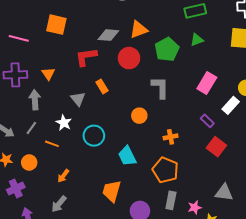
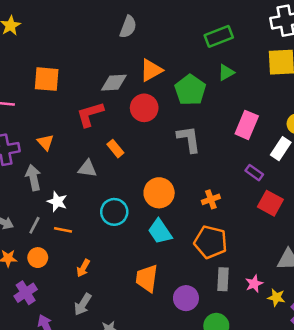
gray triangle: (78, 99) -> (87, 169), turned -35
orange circle: (139, 116) -> (159, 193), moved, size x1.5
white star: (64, 123) -> (57, 202), moved
gray line: (31, 128) -> (34, 225), moved

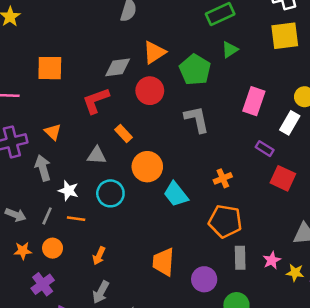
orange circle: (159, 193) -> (147, 167), moved
cyan circle: (114, 212) -> (110, 193), moved
cyan trapezoid: (160, 232) -> (176, 194), moved

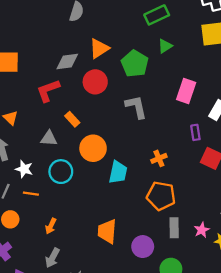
purple rectangle: (265, 149) -> (195, 132), turned 49
cyan trapezoid: (176, 194) -> (118, 172), turned -130

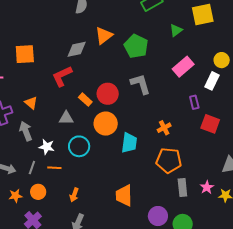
green triangle: (165, 46) -> (176, 30), moved
red circle: (95, 82) -> (108, 94), moved
pink rectangle: (186, 91) -> (183, 67), turned 35
purple circle: (143, 247) -> (158, 216), moved

